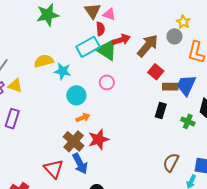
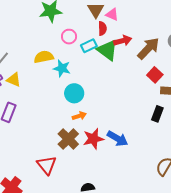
cyan rectangle: (88, 47) -> (89, 46), size x0.7
pink circle: (107, 82) -> (69, 37), moved
blue arrow: (80, 164) -> (117, 139), moved, turned -35

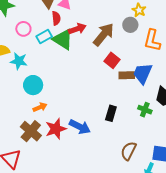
black rectangle: (157, 114) -> (111, 113), moved

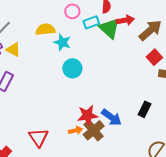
orange arrow: (40, 107) -> (76, 130), moved
brown cross: (31, 131) -> (94, 130), moved

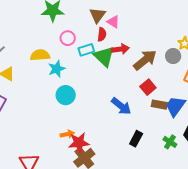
cyan star: (62, 42) -> (57, 69), turned 30
blue arrow: (112, 117) -> (121, 106), moved
orange arrow: (76, 130) -> (67, 134), moved

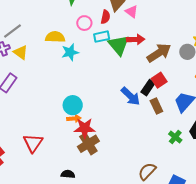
red semicircle: (102, 34) -> (105, 17), moved
cyan circle: (66, 95) -> (73, 105), moved
brown rectangle: (159, 105) -> (156, 106), moved, turned 49
black rectangle: (136, 139) -> (148, 88), moved

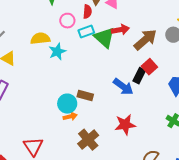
brown rectangle: (156, 106) -> (85, 96), moved, turned -42
red star: (85, 128) -> (125, 125), moved

